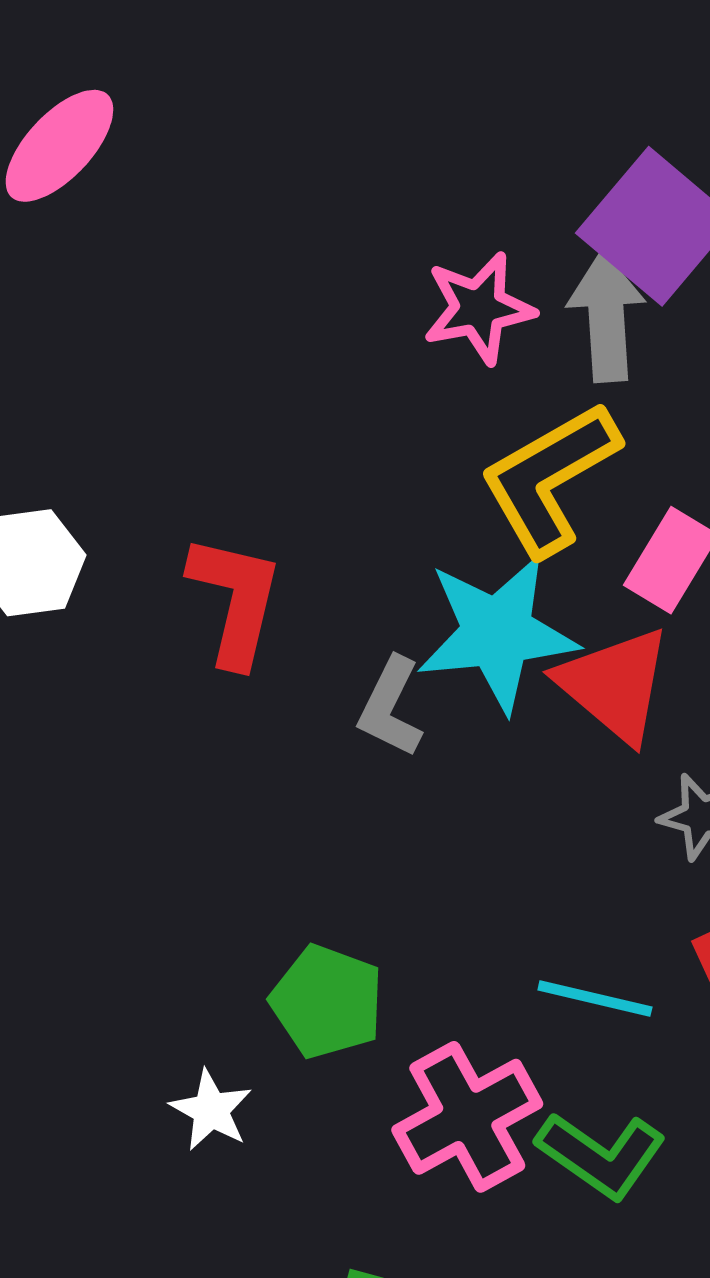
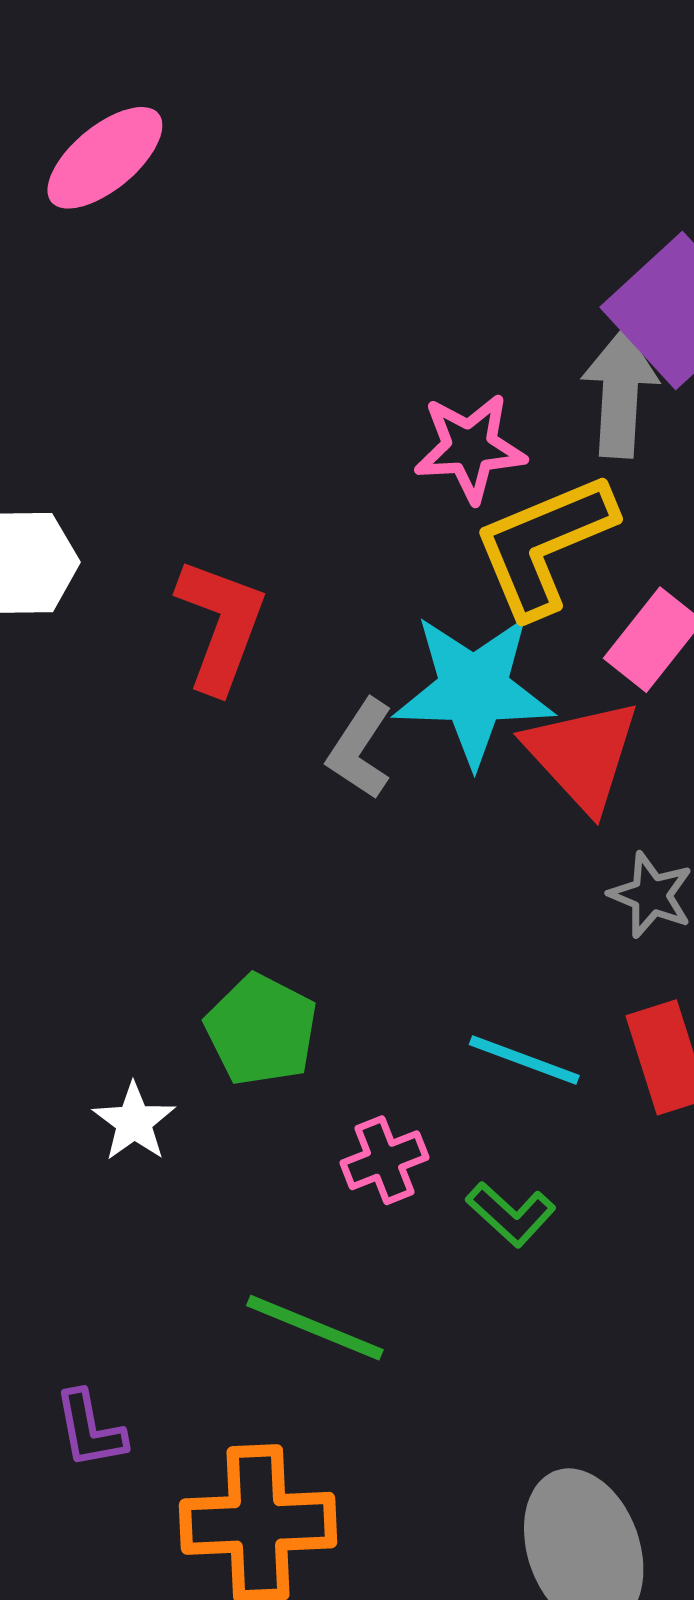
pink star: (479, 308) -> (470, 448), moved
pink cross: (467, 1117) -> (384, 1160), size x0.6
green L-shape: (601, 1155) -> (511, 1214), size x0.7

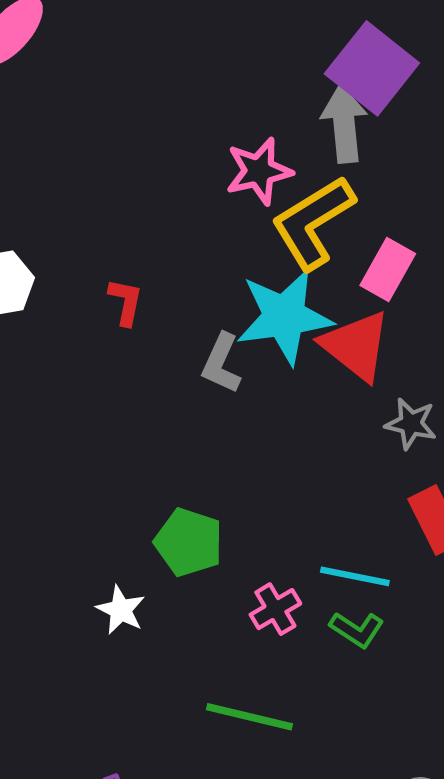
red L-shape: (221, 625) -> (126, 302), size x0.6
cyan line: (524, 1060) -> (355, 576), moved

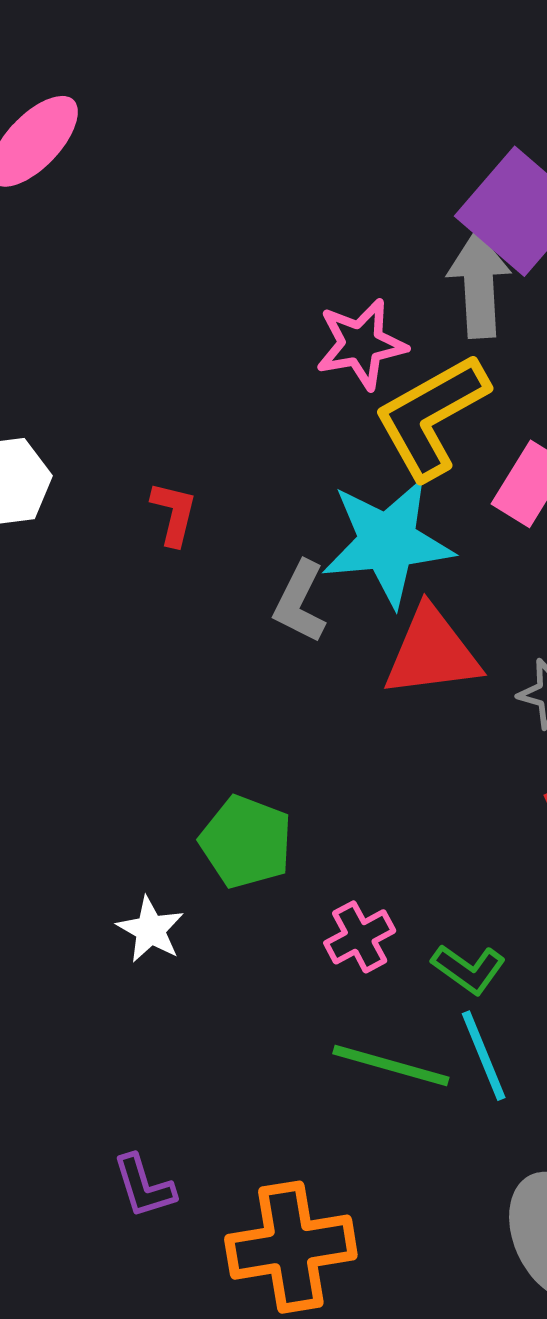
red triangle: (356, 346) -> (432, 652), moved, turned -48
cyan line: (355, 576) -> (484, 1056), moved, turned 54
green line: (249, 717) -> (391, 1065), moved

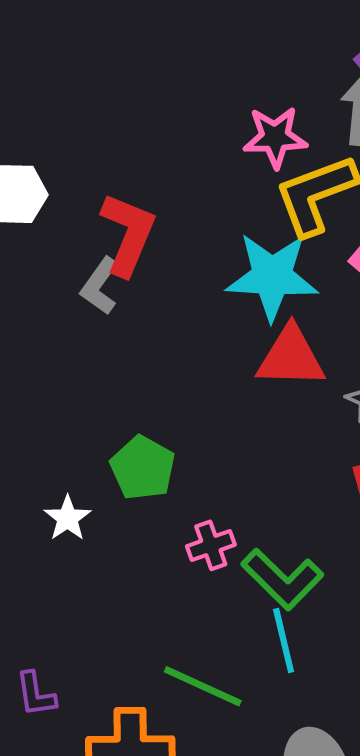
red L-shape: (174, 514) -> (128, 234), size x1.8
gray L-shape: (300, 602) -> (100, 286), moved
green L-shape: (469, 969) -> (282, 579), size x1.6
green line: (391, 1065) -> (203, 686), moved

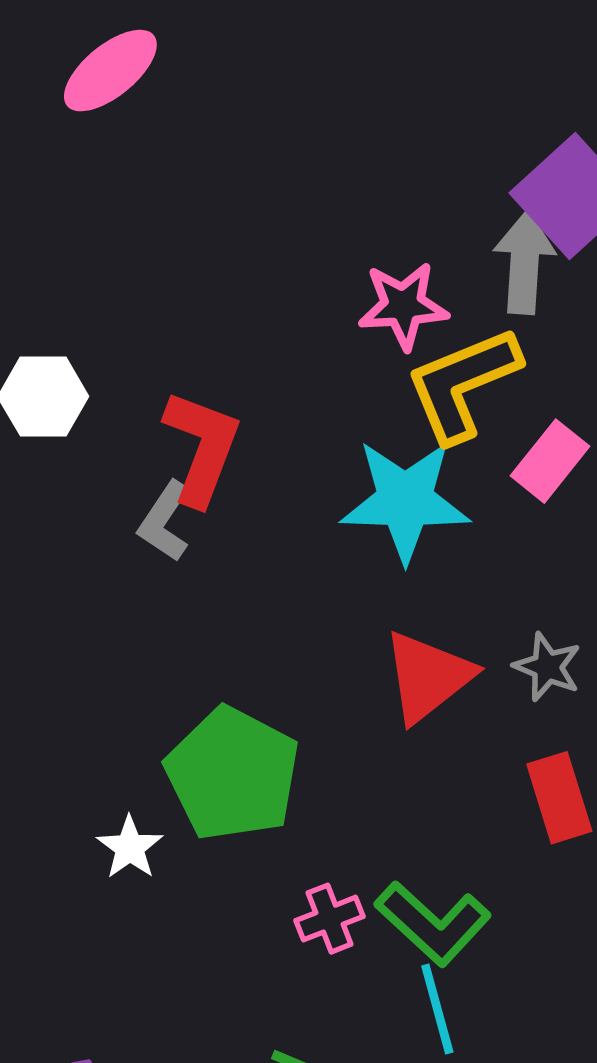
red triangle: (291, 357) -> (428, 677), moved, turned -38
green pentagon: (143, 468) -> (233, 774), size x1.5
pink cross: (211, 545) -> (330, 919), moved

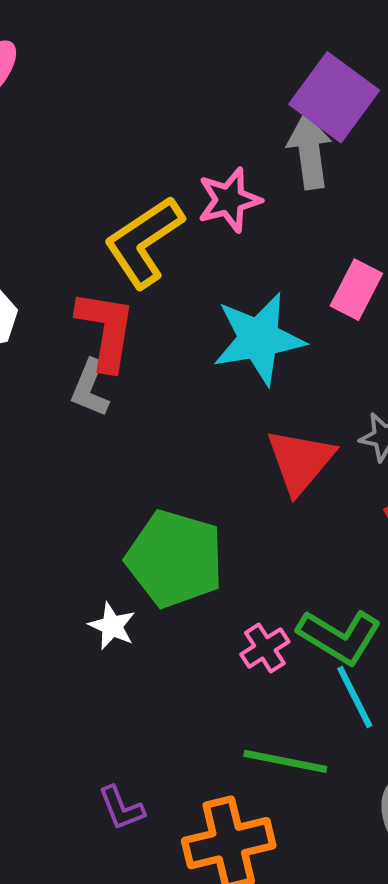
yellow L-shape: (463, 384) -> (144, 242), moved

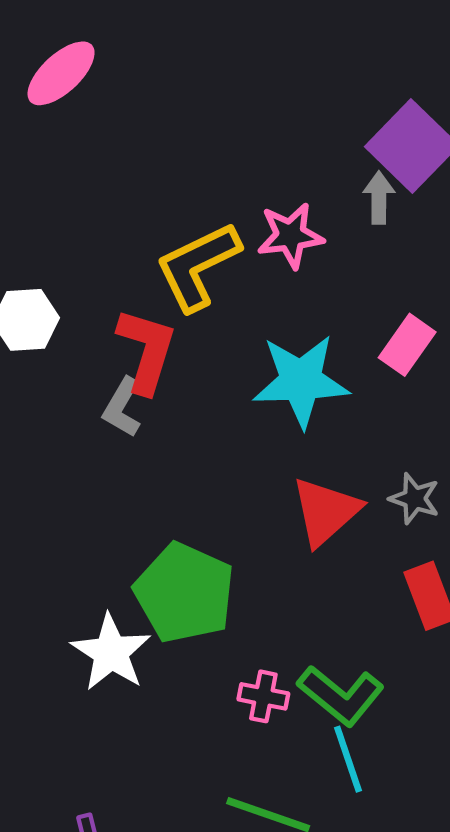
gray arrow: (309, 152) -> (379, 198), size x0.7
white star: (112, 626) -> (111, 652), size x1.6
pink cross: (265, 648) -> (263, 696), turned 36

